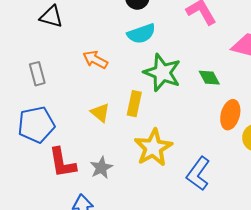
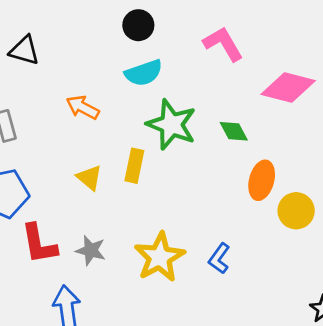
yellow star: (153, 148) -> (160, 257), moved
gray star: (101, 168) -> (91, 251), turned -30
blue L-shape: (198, 174) -> (219, 258), size x0.7

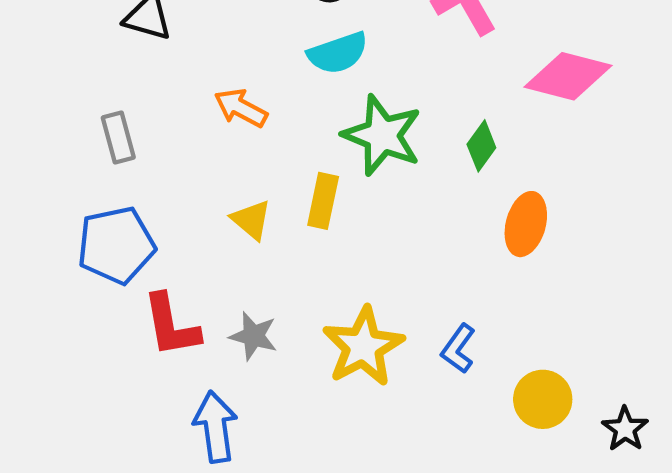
green diamond: (234, 131) -> (481, 146), turned 64
yellow circle: (296, 211) -> (543, 399), moved

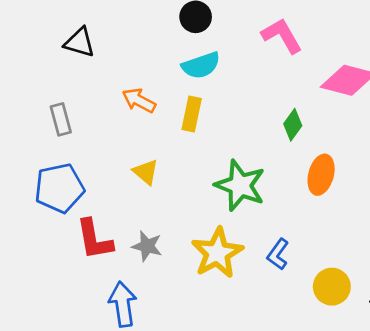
green star: (382, 135) -> (240, 185), moved
yellow rectangle: (323, 201) -> (192, 114), moved

